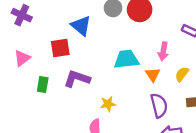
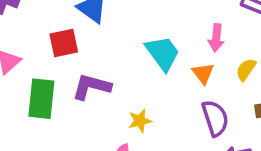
cyan trapezoid: (126, 59) -> (163, 53), turned 64
green rectangle: (43, 85) -> (41, 99), size x1.6

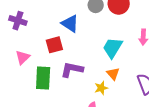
cyan trapezoid: (163, 53) -> (112, 48), turned -110
orange triangle: (203, 73) -> (113, 74), moved

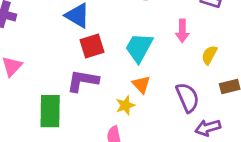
red square: (54, 45) -> (92, 46), moved
green rectangle: (43, 78) -> (50, 111), moved

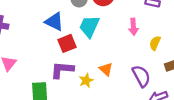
cyan trapezoid: (139, 48) -> (89, 26), moved
yellow star: (125, 105) -> (86, 81), moved

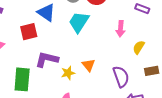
red square: (67, 43) -> (29, 32), moved

